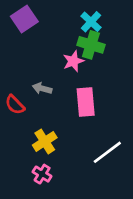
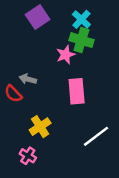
purple square: (24, 19) -> (38, 17), moved
gray arrow: (42, 88) -> (28, 79), moved
pink cross: (42, 174) -> (28, 156), moved

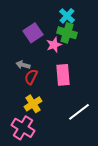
purple square: (38, 17) -> (33, 33), moved
red semicircle: (13, 94) -> (31, 77), moved, turned 70
pink cross: (28, 156) -> (23, 128), size x1.6

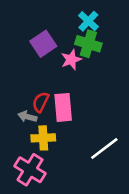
gray arrow: (23, 65) -> (27, 117), moved
pink rectangle: (63, 75) -> (63, 107), moved
yellow cross: (33, 104) -> (43, 138), turned 30

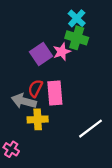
purple square: (43, 44) -> (41, 54), moved
gray arrow: (27, 117) -> (24, 101), size x1.5
pink cross: (30, 170) -> (11, 149), moved, size x0.6

